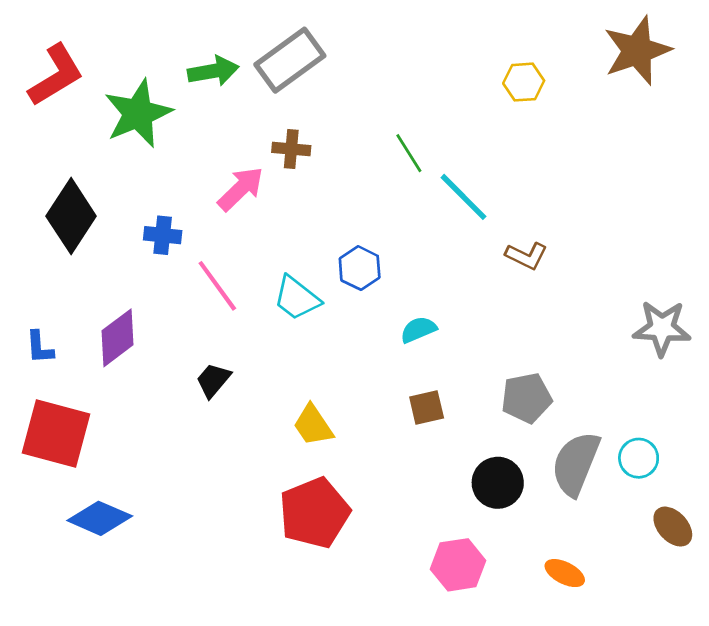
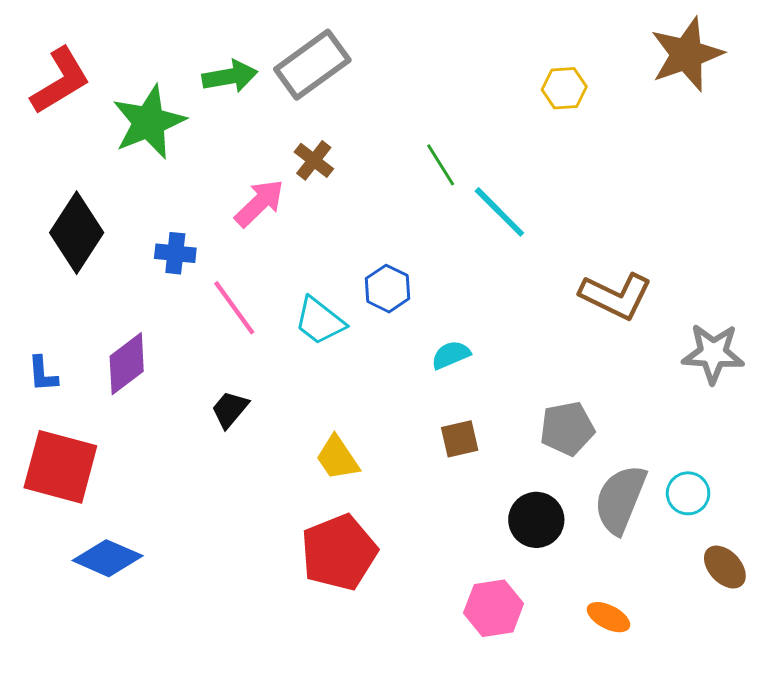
brown cross: (291, 149) -> (314, 160), turned 33
brown L-shape: (526, 256) -> (616, 296), moved, size x1.6

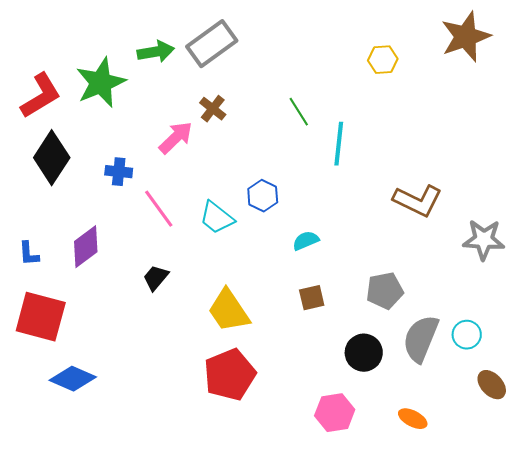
red L-shape: (60, 81) -> (41, 96), moved
cyan line: (499, 212) -> (339, 144), turned 51
yellow trapezoid: (337, 458) -> (229, 311), size x1.4

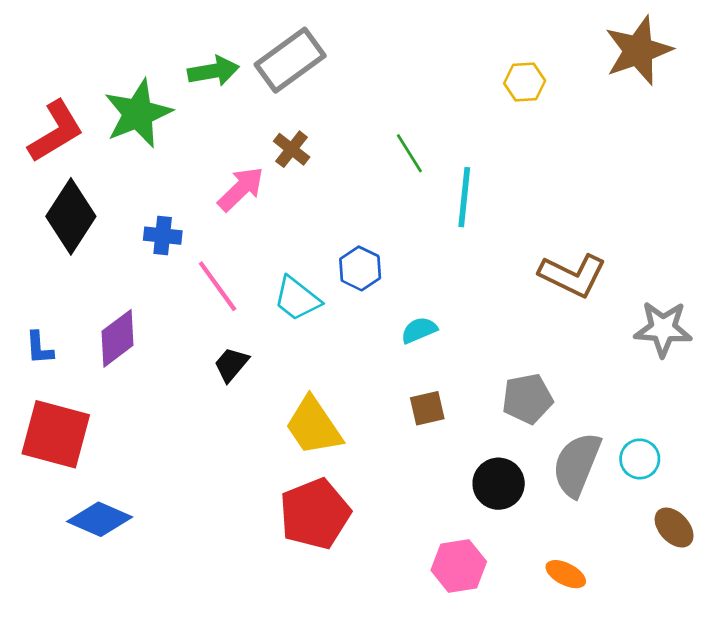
black trapezoid: (156, 278) -> (231, 364), moved

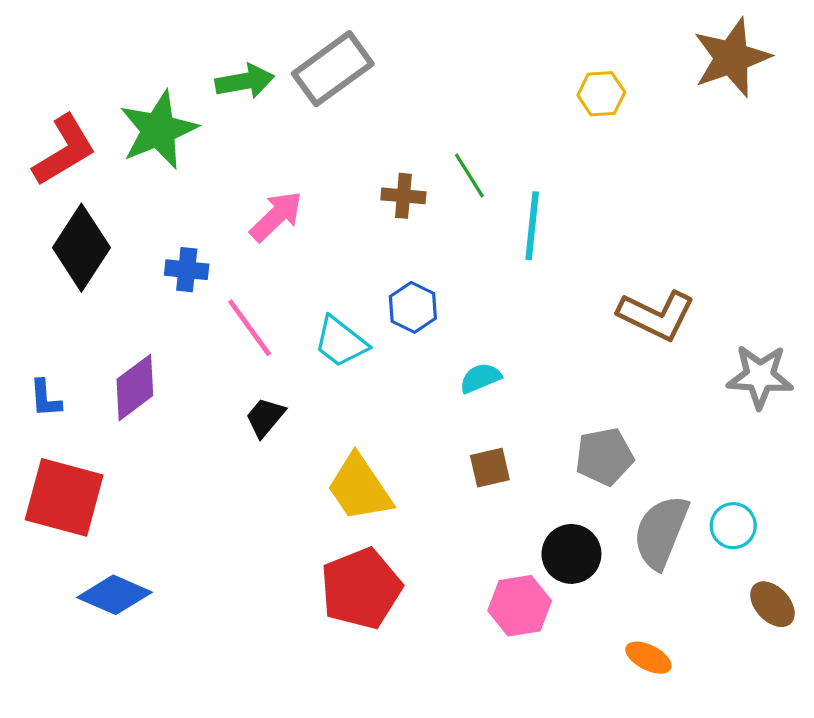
brown cross: (292, 149) -> (403, 196), moved, turned -33
pink hexagon: (459, 566) -> (520, 606), moved

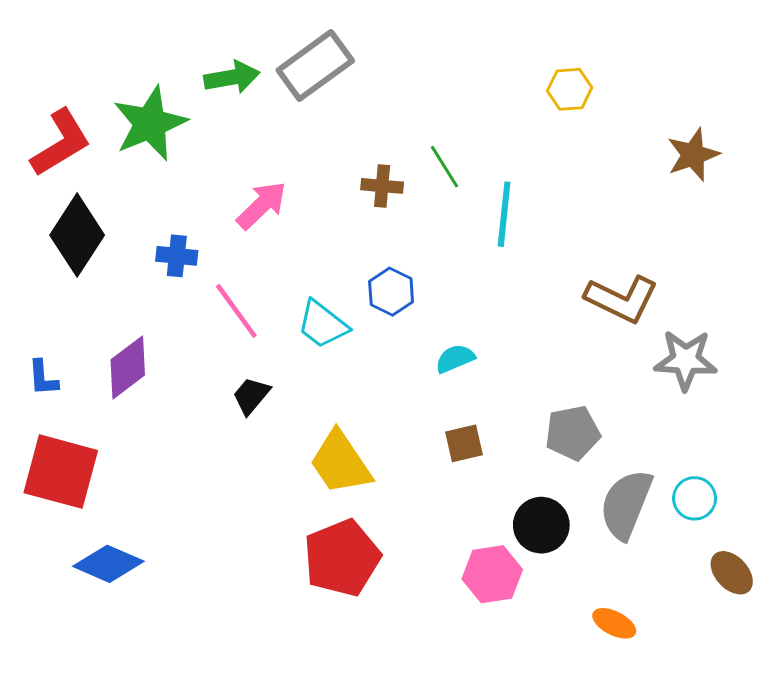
brown star: (732, 58) -> (693, 155), moved, size x0.7
gray star: (760, 376) -> (686, 360), moved

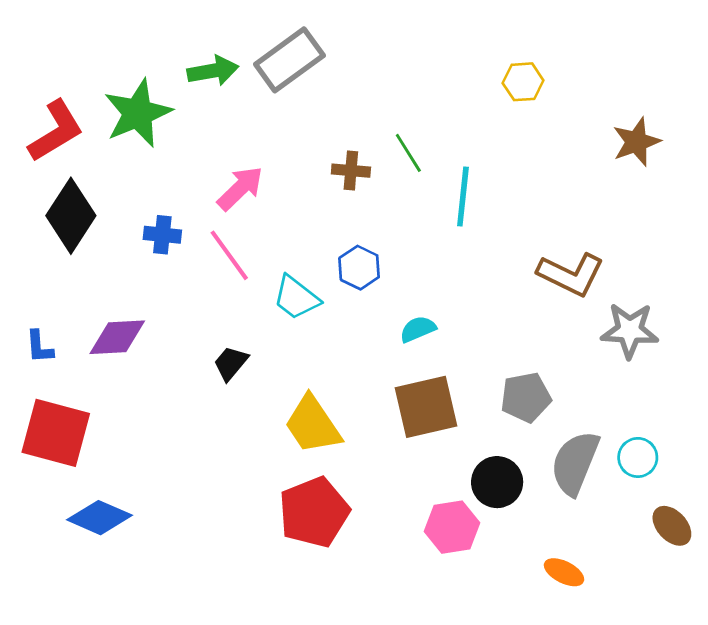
pink line: (236, 311) -> (229, 255), moved
purple diamond: (128, 367) -> (117, 337), turned 34
brown square: (464, 443) -> (426, 407), size x1.8

